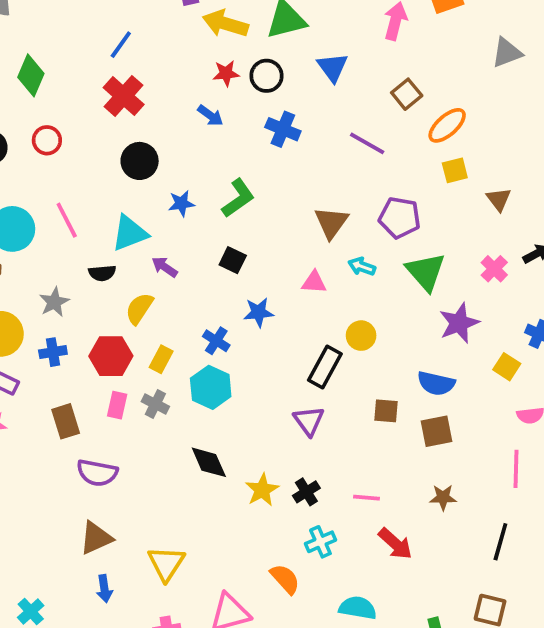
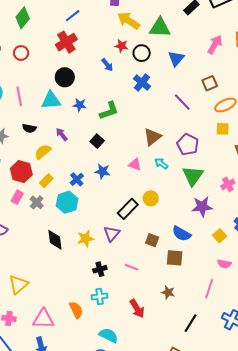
cyan triangle: (130, 233) -> (51, 100), moved
yellow star: (262, 490) -> (86, 239), moved
pink line: (367, 498) -> (132, 267), moved

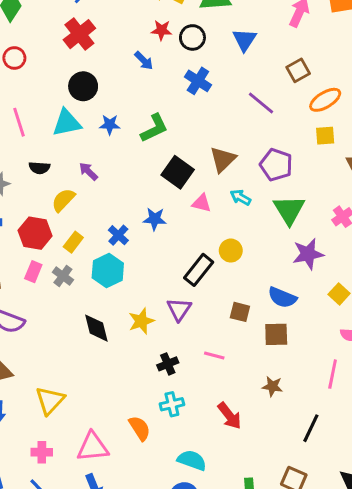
black square: (97, 141) -> (178, 172), moved, size x1.5

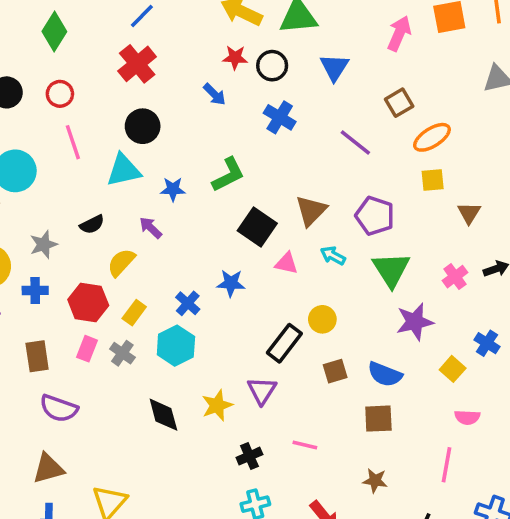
pink line: (19, 122) -> (73, 142), moved
blue star: (110, 125) -> (173, 189), moved
black semicircle: (39, 168) -> (92, 224), turned -30
brown square: (240, 312) -> (335, 371), moved, turned -30

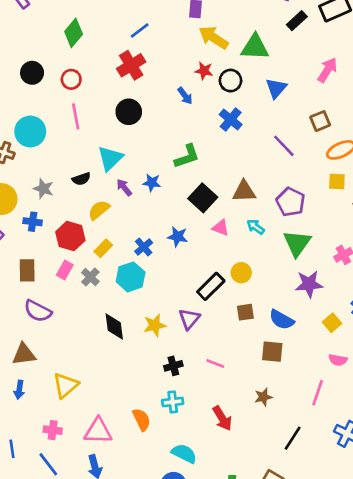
cyan triangle: (124, 170) -> (110, 158), moved, turned -40
blue star: (173, 189) -> (152, 183), moved
brown triangle: (311, 211) -> (244, 191), turned 35
gray star: (44, 244) -> (43, 189), turned 30
brown star: (375, 481) -> (263, 397), turned -30

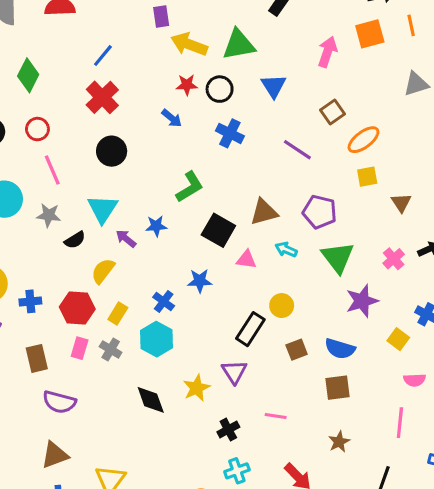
gray star: (43, 189) -> (49, 215), moved

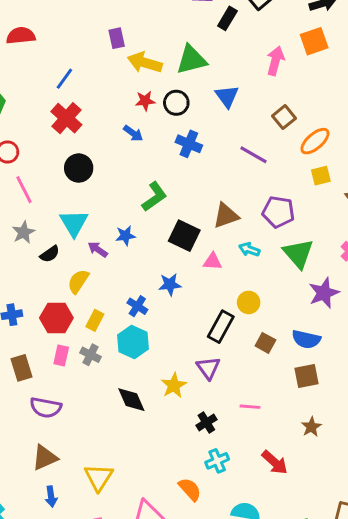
gray star: (49, 215) -> (24, 232), turned -30
brown square: (297, 350) -> (265, 343), turned -36

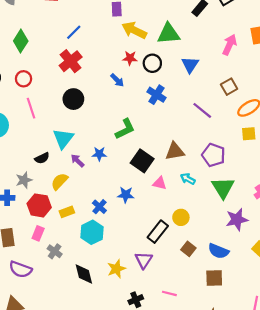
gray star: (24, 232) -> (24, 180), moved
yellow rectangle: (95, 320) -> (67, 212), turned 32
gray cross: (90, 355) -> (55, 251), moved

